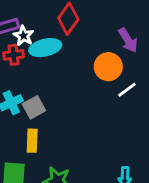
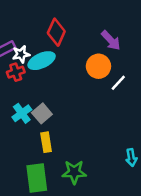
white star: (24, 36) -> (21, 54), turned -30

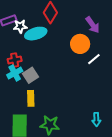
red cross: (16, 72) -> (15, 60), moved

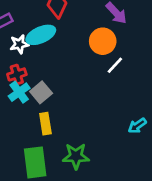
white star: (20, 26) -> (19, 44), moved
white line: (94, 59) -> (115, 65), moved
cyan arrow: (96, 119) -> (137, 126), moved, turned 64

